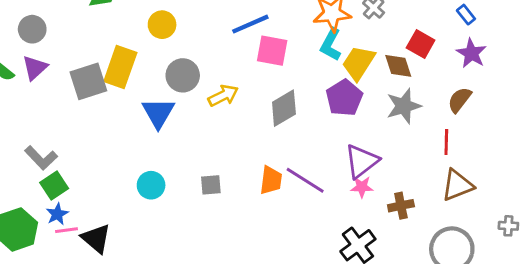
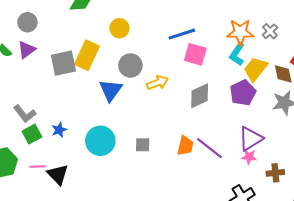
cyan circle: (151, 185) -> (100, 141), size x1.5
blue star: (57, 214) -> (59, 130), moved

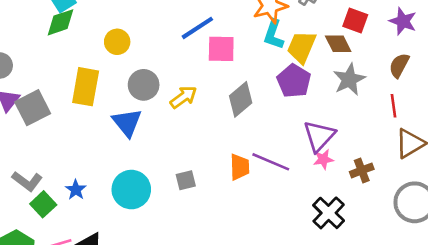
gray square: (63, 63) -> (33, 108), moved

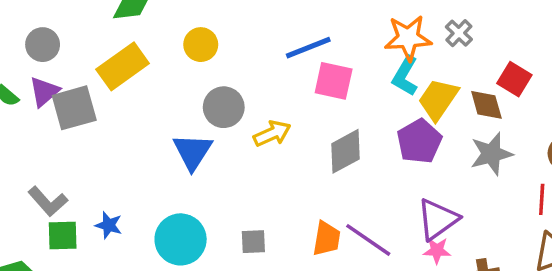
yellow rectangle: (86, 87) -> (123, 66), moved, turned 33
blue star: (76, 190) -> (109, 225), turned -30
green square: (43, 204) -> (63, 236), turned 30

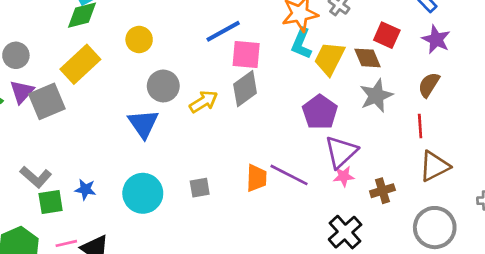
purple pentagon: (419, 141) -> (320, 112), moved
gray diamond: (345, 151) -> (245, 89), moved

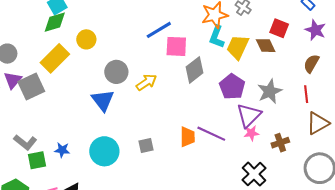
yellow circle: (139, 40) -> (86, 39), moved
gray diamond: (245, 89) -> (194, 70), moved
gray star: (376, 96) -> (270, 91), moved

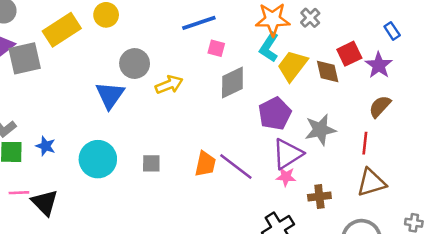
red square: (279, 28) -> (349, 54), turned 30
purple star: (315, 30) -> (379, 65), moved
pink square: (176, 46) -> (216, 48), size x0.6

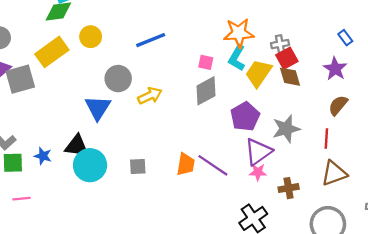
gray cross: (310, 18) -> (280, 44), moved, turned 36
blue line: (199, 23) -> (151, 40), moved
pink square: (216, 48) -> (206, 62), moved
red square: (349, 54) -> (287, 58), moved
black triangle: (45, 202) -> (77, 146), moved, turned -35

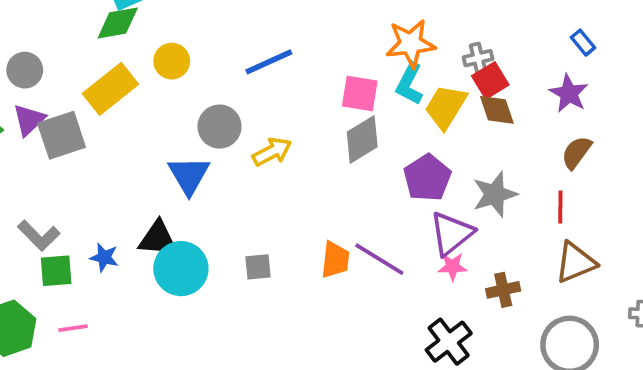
pink square: (206, 62) -> (360, 94), size x1.5

